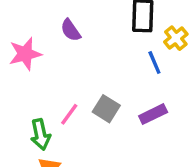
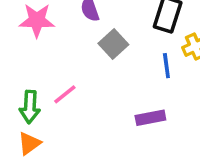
gray square: (106, 109) -> (113, 44), moved

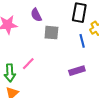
gray square: (113, 44) -> (51, 33), turned -35

